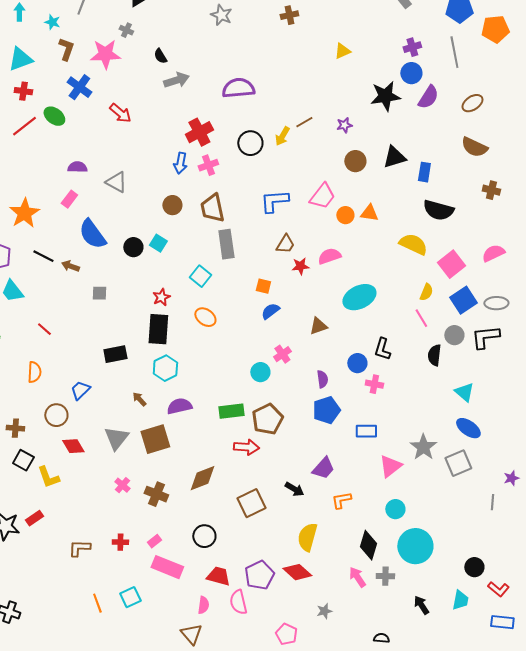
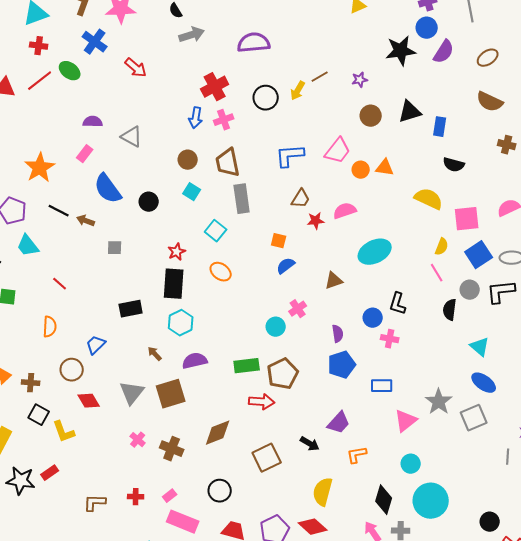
black semicircle: (438, 210) -> (454, 165), size x0.7
cyan square: (158, 243) -> (192, 192), moved
pink square: (451, 264) -> (467, 219), turned 32

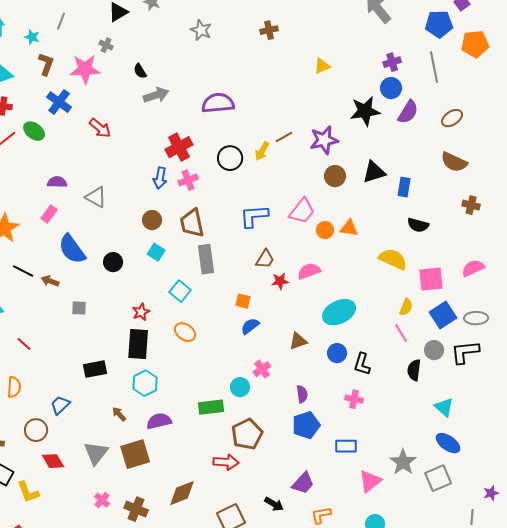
purple star: (360, 80) -> (324, 140), size x1.8
blue circle: (373, 318) -> (337, 353), moved
green rectangle: (247, 366) -> (211, 407), moved

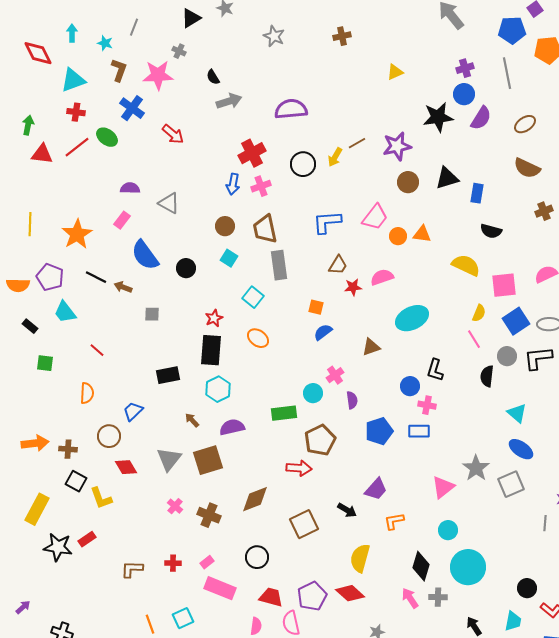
brown cross: (471, 205) -> (544, 211), turned -36
blue circle: (337, 353) -> (410, 386), moved
purple semicircle: (302, 394) -> (352, 400), moved
blue rectangle: (346, 446) -> (419, 431), moved

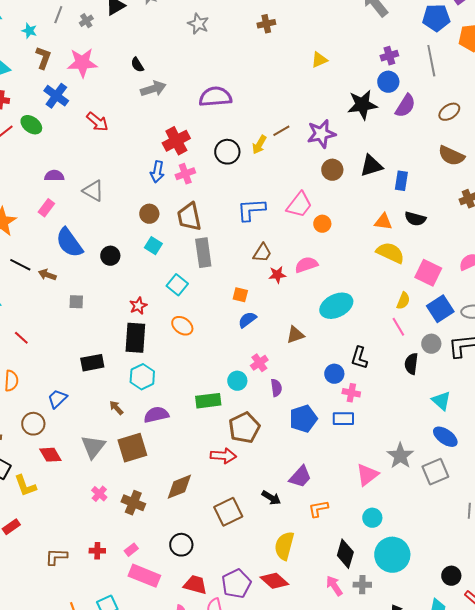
gray cross: (179, 51) -> (86, 21), moved, turned 32
orange triangle: (422, 234) -> (383, 222), moved
pink square: (504, 285) -> (428, 273), turned 32

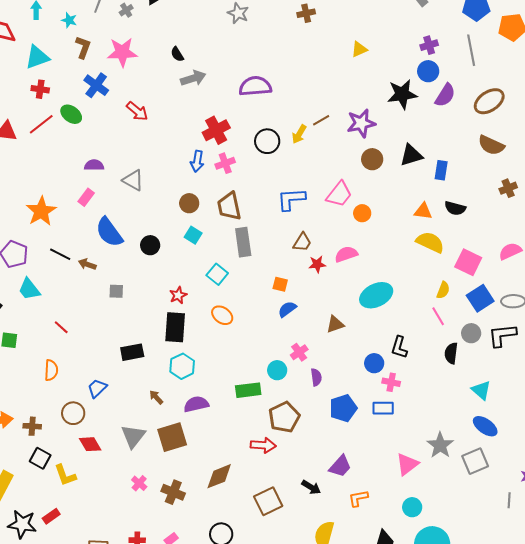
brown ellipse: (449, 112) -> (489, 101), size x1.4

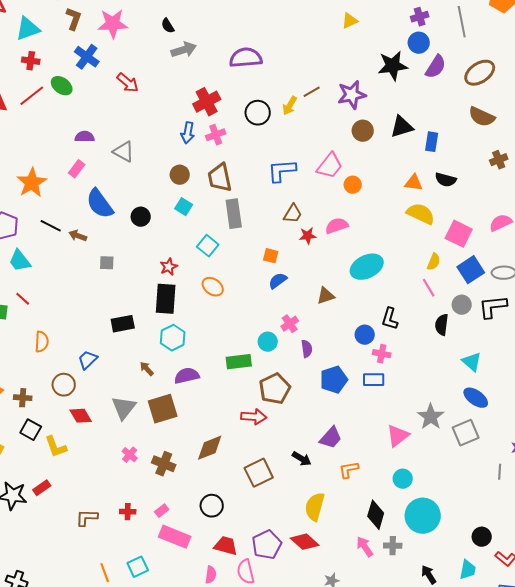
red line: (61, 327) -> (23, 299), moved

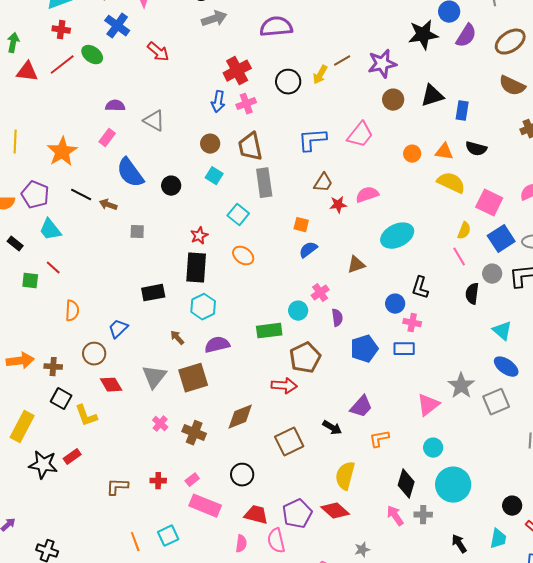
orange circle: (353, 185) -> (412, 154), moved

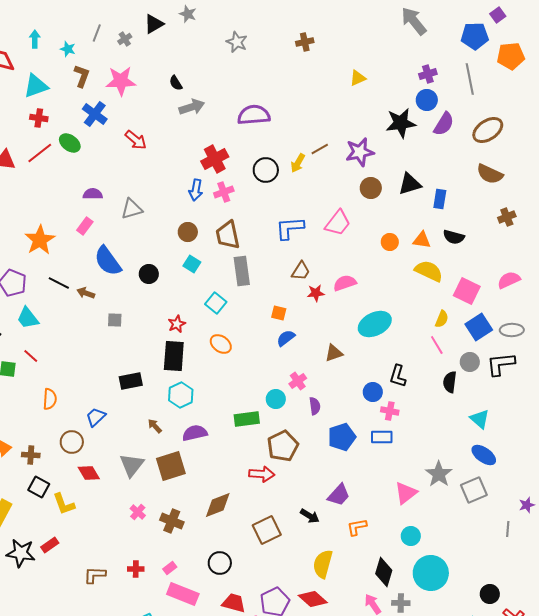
gray triangle: (154, 121) -> (132, 209), turned -45

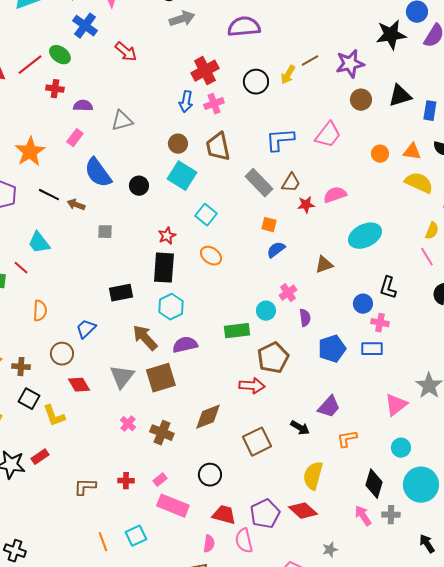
red cross: (39, 118) -> (55, 89), moved
cyan square: (192, 264) -> (182, 176), size x1.6
gray rectangle: (242, 271) -> (259, 183), moved, turned -36
cyan trapezoid: (28, 318) -> (39, 243), moved
brown arrow: (155, 426) -> (145, 338), size x1.8

